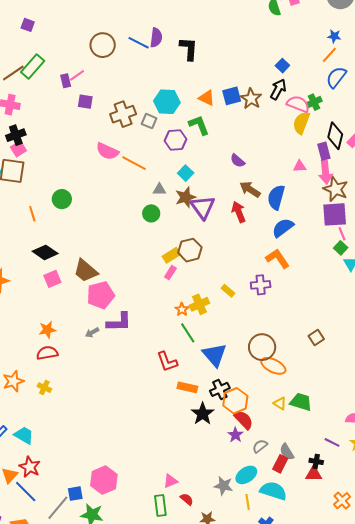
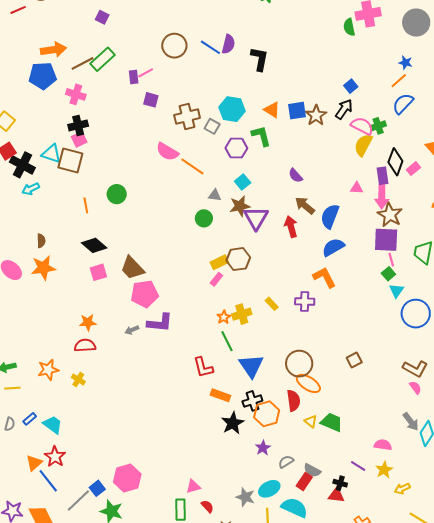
red semicircle: (244, 420) -> (293, 401), moved, turned 30
gray semicircle: (287, 452) -> (312, 470), turned -36
blue square: (75, 494) -> (97, 488), turned -35

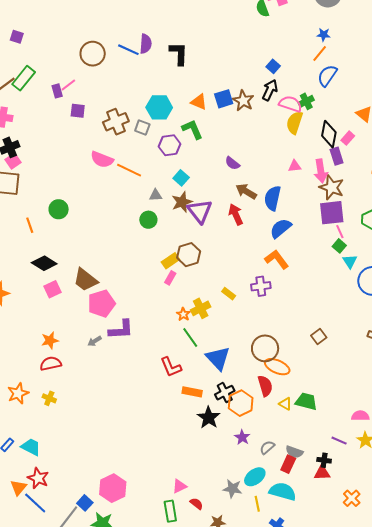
purple rectangle: (383, 176) -> (337, 156), moved

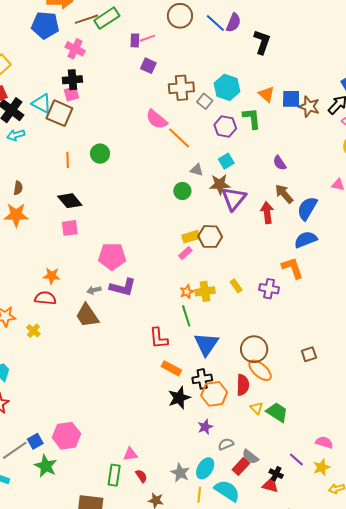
brown star: (243, 101) -> (309, 107), turned -30
brown trapezoid: (85, 280) -> (87, 315), moved
cyan ellipse: (255, 477) -> (205, 468), turned -40

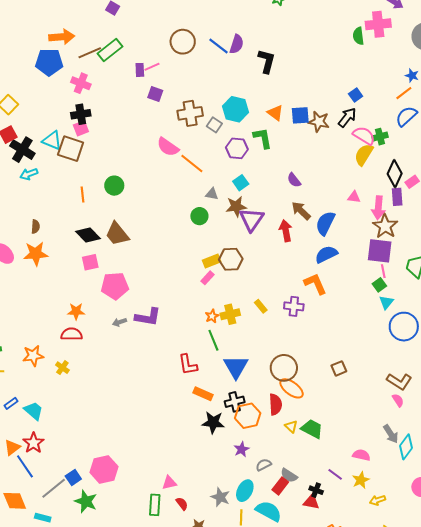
pink pentagon: (112, 256) -> (115, 286), moved
brown trapezoid: (87, 315) -> (117, 234), moved
black star: (179, 398) -> (213, 422), turned 30

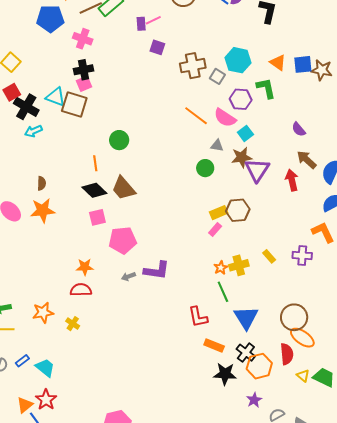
pink semicircle: (168, 147) -> (225, 118), moved
orange line: (83, 195) -> (95, 163), moved
black cross: (235, 402) -> (246, 353), turned -36

